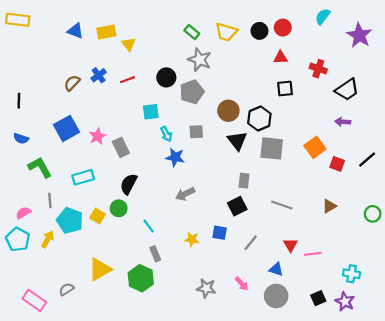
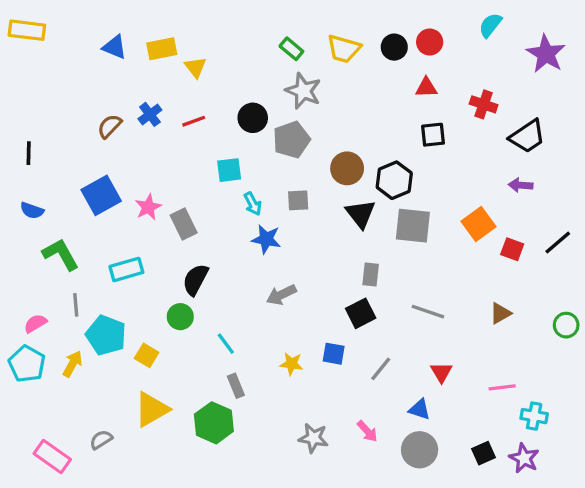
yellow square: (98, 216) -> (147, 355), moved
pink line: (313, 254) -> (502, 387), moved

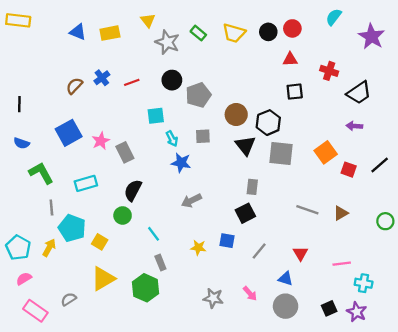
yellow triangle: (195, 67) -> (148, 20), moved
gray star: (303, 91) -> (167, 42), moved
gray line: (428, 312) -> (307, 210), moved
pink semicircle: (35, 323) -> (24, 279), moved

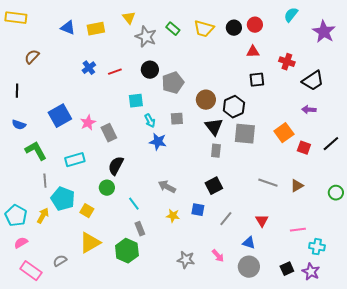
brown semicircle: (74, 86) -> (32, 57), moved
gray rectangle: (252, 187) -> (216, 151), moved
gray arrow: (191, 201) -> (167, 187), moved, turned 54

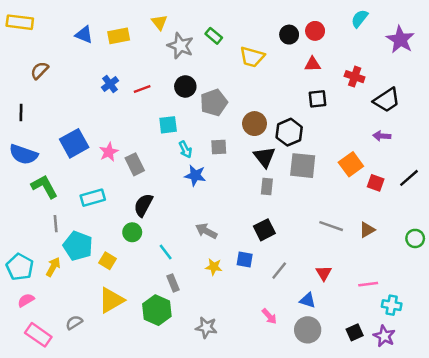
yellow trapezoid: (204, 29) -> (252, 57), moved
blue semicircle: (19, 125) -> (23, 154), size x1.6
gray star: (186, 260) -> (206, 327), moved

